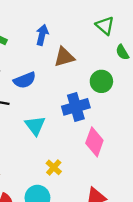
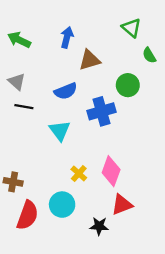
blue semicircle: (25, 80) -> (66, 91), moved
pink diamond: (94, 142) -> (111, 171), moved

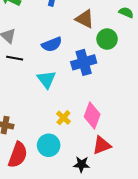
green semicircle: (149, 55) -> (126, 12), turned 144
brown triangle: (90, 60) -> (85, 19), moved, turned 42

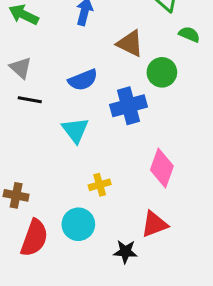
pink diamond: (92, 116) -> (162, 168), moved
yellow cross: (63, 118) -> (100, 185), turned 32

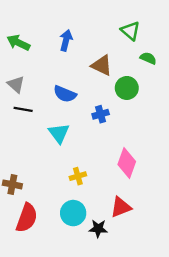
blue semicircle: (83, 80) -> (65, 94), turned 45
blue cross: (128, 106) -> (101, 114), size x0.6
cyan circle: (78, 224) -> (73, 213), moved

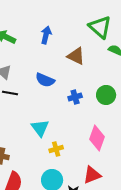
green triangle: (130, 31) -> (100, 27), size x1.4
green circle: (127, 88) -> (106, 95), moved
cyan triangle: (59, 133) -> (40, 128), moved

